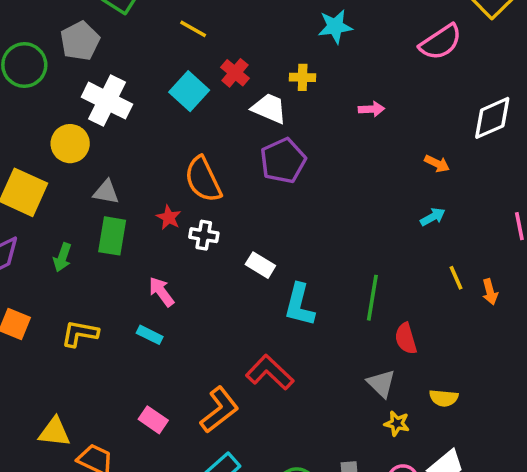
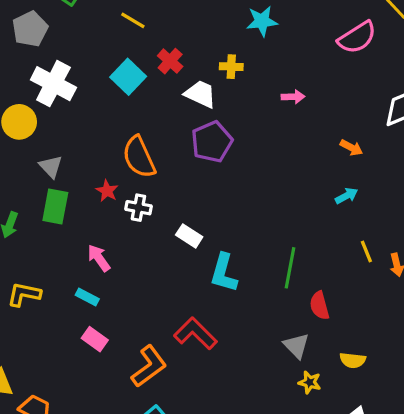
gray triangle: (106, 192) -> (51, 166), turned 35
pink rectangle: (153, 420) -> (95, 339), moved

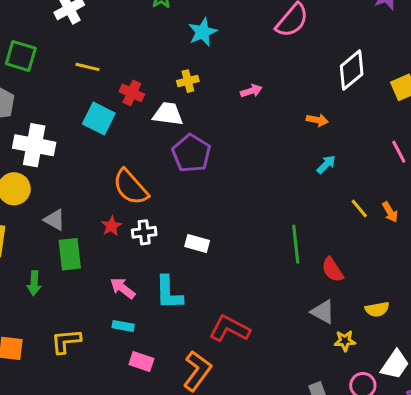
red star: (107, 191) -> (111, 226), turned 30
cyan L-shape: (224, 273) -> (169, 293), moved

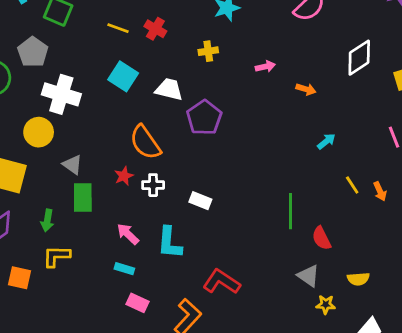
red cross: (132, 93) -> (155, 29), moved
white trapezoid: (168, 114) -> (169, 89), moved
orange arrow: (317, 120) -> (306, 89), moved
yellow L-shape: (66, 341) -> (56, 256), moved

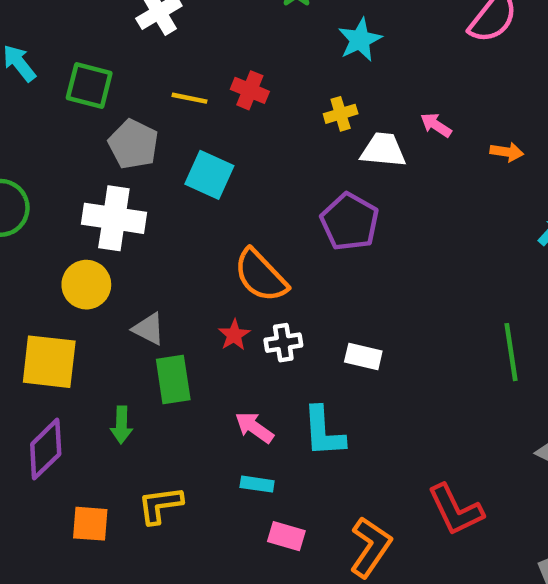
gray pentagon: (33, 52) -> (133, 144), moved
pink arrow: (265, 67) -> (436, 125), turned -126
white trapezoid: (169, 89) -> (383, 150), moved
yellow L-shape: (56, 256) -> (160, 505), moved
red L-shape: (221, 282) -> (455, 510), moved, turned -141

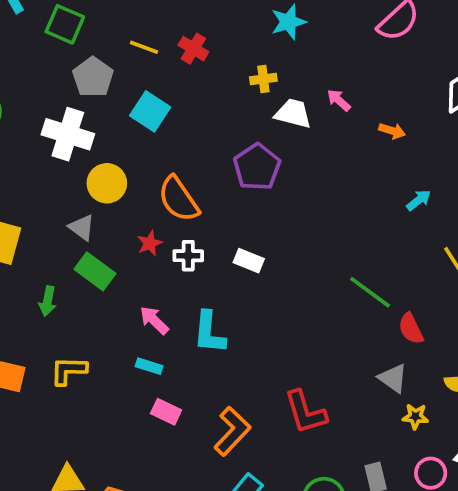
yellow circle: (86, 285) -> (107, 183), moved
green line: (511, 352) -> (370, 292), turned -54
white rectangle: (363, 356) -> (249, 261), moved
green rectangle: (173, 380) -> (95, 271), turned -54

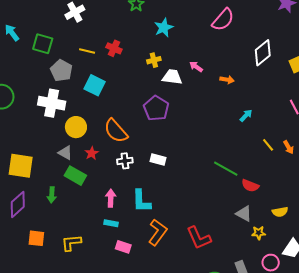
red star: (150, 243) -> (92, 153), moved
pink arrow: (154, 320) -> (111, 198), turned 54
red semicircle: (411, 329) -> (250, 186), turned -36
yellow L-shape: (68, 371) -> (71, 243), moved
orange L-shape: (232, 431) -> (158, 232), moved

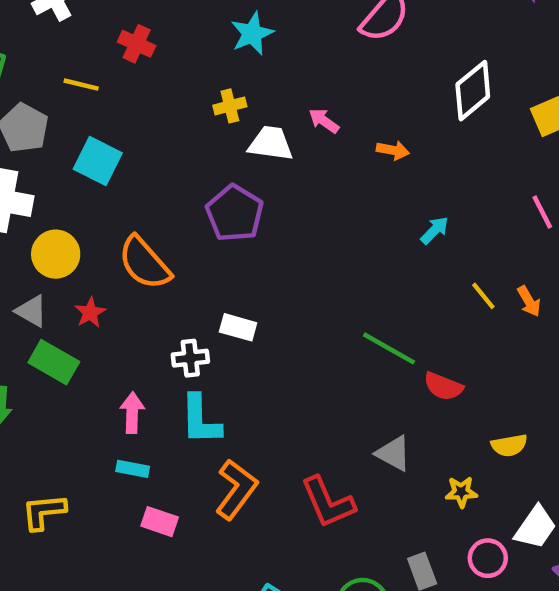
red cross: (114, 48) -> (137, 44), moved
white cross: (125, 161) -> (190, 358), moved
gray triangle: (244, 214) -> (393, 453), moved

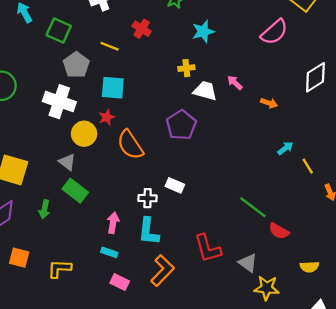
cyan square: (98, 161) -> (113, 88), turned -30
yellow line: (483, 296) -> (308, 166), moved
red star: (90, 313) -> (107, 117), moved
yellow star: (461, 492) -> (267, 288), moved, size x1.5
red L-shape: (328, 502) -> (208, 248), moved

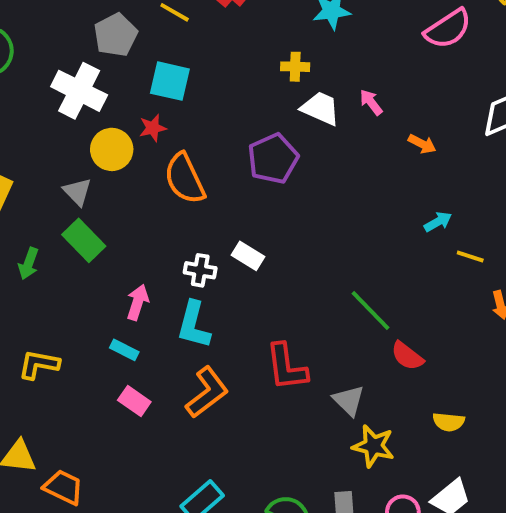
yellow line: (308, 166) -> (470, 257), turned -49

